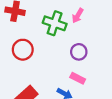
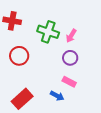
pink arrow: (78, 16) -> (71, 36), moved

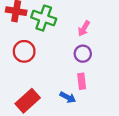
green cross: (48, 32) -> (44, 18), moved
pink rectangle: (69, 82) -> (82, 81), turned 56

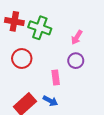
pink rectangle: (82, 81) -> (56, 78), moved
blue arrow: (68, 97) -> (50, 101), moved

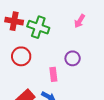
pink arrow: (77, 37) -> (80, 21), moved

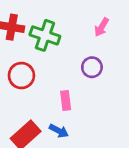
purple circle: (73, 58) -> (92, 67), moved

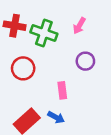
pink arrow: (102, 27) -> (79, 26), moved

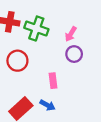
pink arrow: (79, 26) -> (71, 34), moved

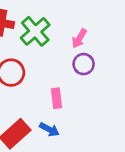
green cross: (36, 28) -> (35, 31), turned 30

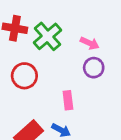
pink arrow: (79, 38) -> (90, 43), turned -96

